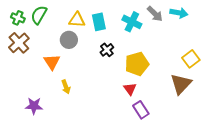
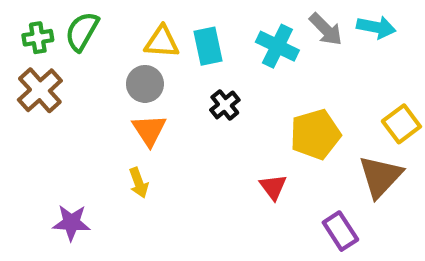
green cross: (18, 18) -> (38, 38), turned -32
orange triangle: (52, 62) -> (149, 130), moved
yellow pentagon: (137, 64) -> (315, 134), moved
purple rectangle: (141, 110) -> (340, 231), moved

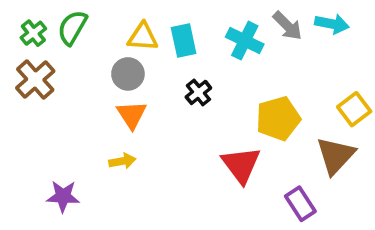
green cross: (38, 38) -> (33, 33), turned -30
yellow arrow: (139, 183) -> (122, 161), turned -80
red triangle: (273, 187) -> (241, 165), size x1.6

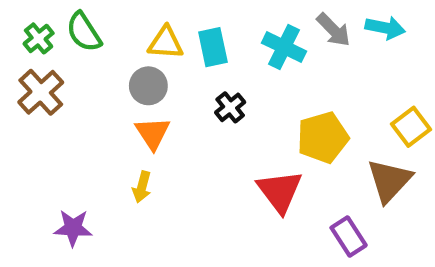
green semicircle: (72, 28) -> (84, 32), turned -63
yellow arrow: (122, 161) -> (142, 187), turned 115

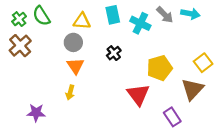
cyan rectangle: (213, 47) -> (113, 15), moved

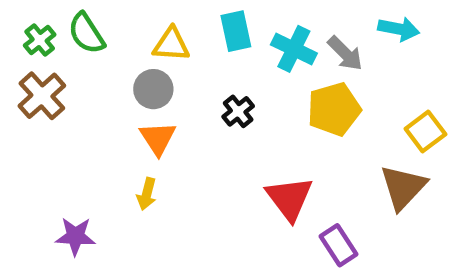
gray arrow: (165, 15) -> (345, 53), moved
yellow pentagon: (159, 68) -> (334, 109), moved
purple rectangle: (172, 117) -> (338, 245), moved

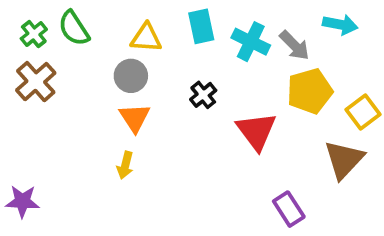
yellow pentagon: (334, 109) -> (310, 91), moved
red triangle: (289, 198) -> (256, 131), moved
purple star: (75, 236) -> (22, 201), moved

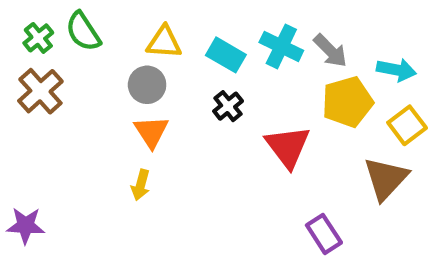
cyan arrow: (340, 24) -> (396, 70), moved
cyan rectangle: (201, 26) -> (226, 55), moved, turned -48

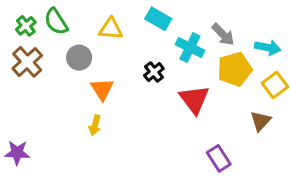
cyan cross: (281, 46) -> (190, 48), moved
cyan rectangle: (226, 55) -> (158, 19), moved
gray circle: (147, 85) -> (79, 58), moved
brown triangle: (386, 179) -> (261, 121), size x0.7

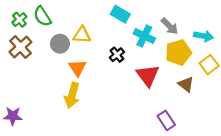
yellow triangle: (111, 29) -> (82, 35), moved
brown triangle: (261, 121) -> (186, 84), moved, turned -35
yellow arrow: (95, 125) -> (72, 95), size x1.6

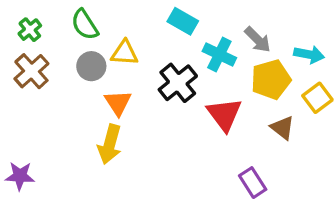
green semicircle: (42, 16) -> (85, 25), moved
black cross: (117, 55) -> (178, 83), size x1.6

